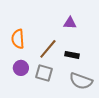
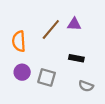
brown line: (48, 49) -> (51, 30), moved
gray semicircle: (81, 81) -> (86, 86), size x0.6

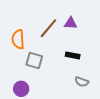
purple circle: (22, 72) -> (21, 89), moved
gray square: (47, 77) -> (34, 61), moved

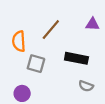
purple triangle: (71, 23) -> (92, 24), moved
black rectangle: (73, 55) -> (76, 58), size x1.5

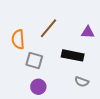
purple triangle: (92, 24) -> (88, 32), moved
purple circle: (22, 93) -> (38, 87), moved

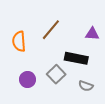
gray square: (34, 61) -> (56, 74), moved, turned 30
purple circle: (38, 87) -> (28, 79), moved

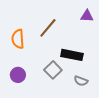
purple triangle: (92, 34) -> (87, 16), moved
purple circle: (28, 79) -> (18, 75), moved

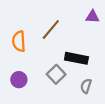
gray semicircle: (81, 81) -> (86, 86), turned 88

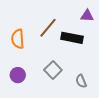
black rectangle: (76, 58) -> (72, 38), moved
gray semicircle: (86, 86) -> (81, 81), turned -40

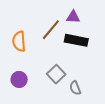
purple triangle: (87, 16) -> (73, 17), moved
gray semicircle: (81, 81) -> (75, 88), moved

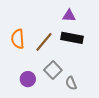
brown line: (51, 30) -> (44, 42), moved
purple circle: (19, 79) -> (28, 79), moved

